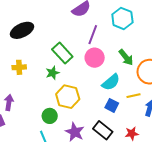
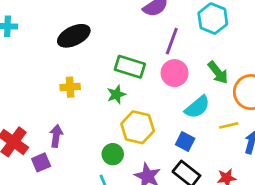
green rectangle: (62, 53) -> (130, 67), turned -30
blue square: (112, 105) -> (185, 142), moved

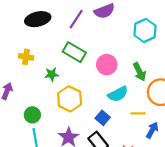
purple line: (172, 41) -> (76, 19), moved
green star: (116, 94) -> (52, 74), moved
green circle: (113, 154) -> (32, 115), moved

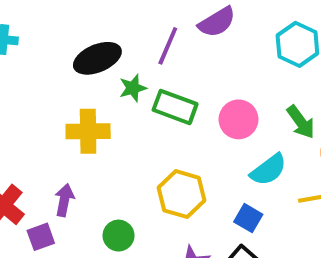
yellow cross: (26, 57) -> (88, 131), size x1.5
green star: (52, 74) -> (133, 88), moved

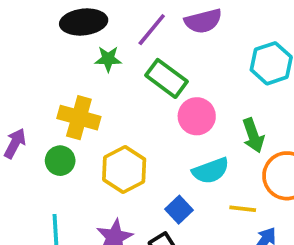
green rectangle: (175, 107) -> (167, 78), moved
yellow cross: (88, 131) -> (79, 118), moved
green circle: (119, 236) -> (60, 161), moved

